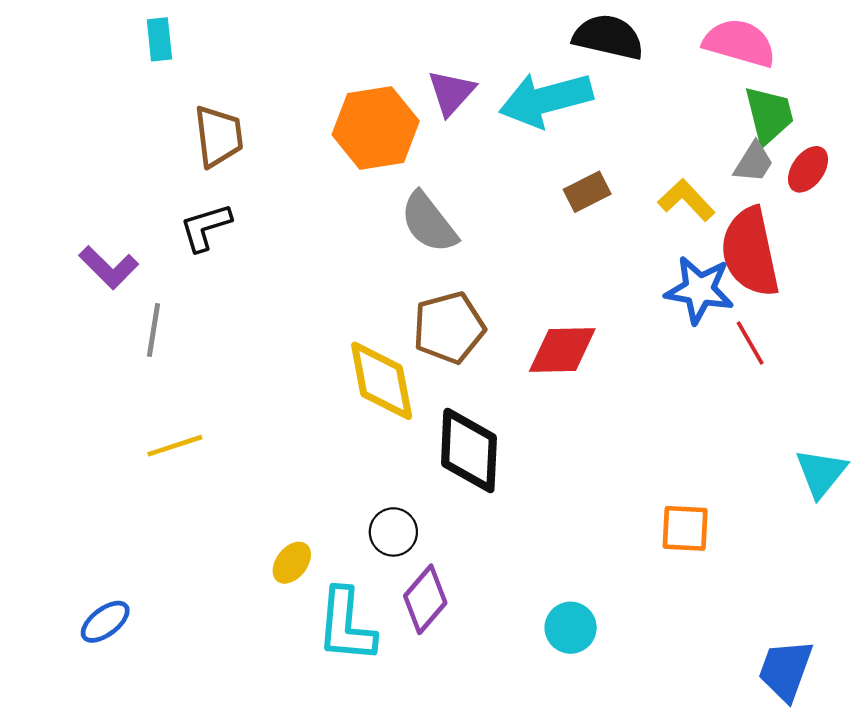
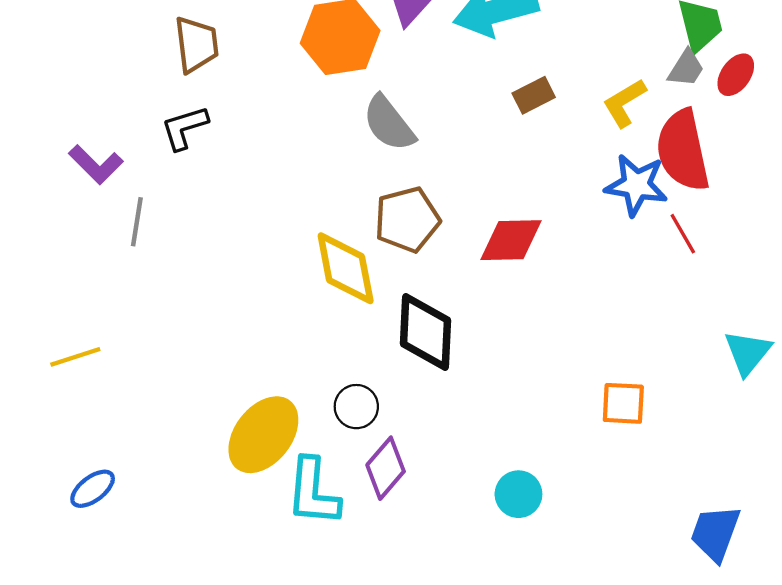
yellow L-shape: (686, 200) -> (624, 103), turned -78
yellow line: (175, 446) -> (75, 357), moved
yellow ellipse: (292, 563) -> (263, 435), size x2.0

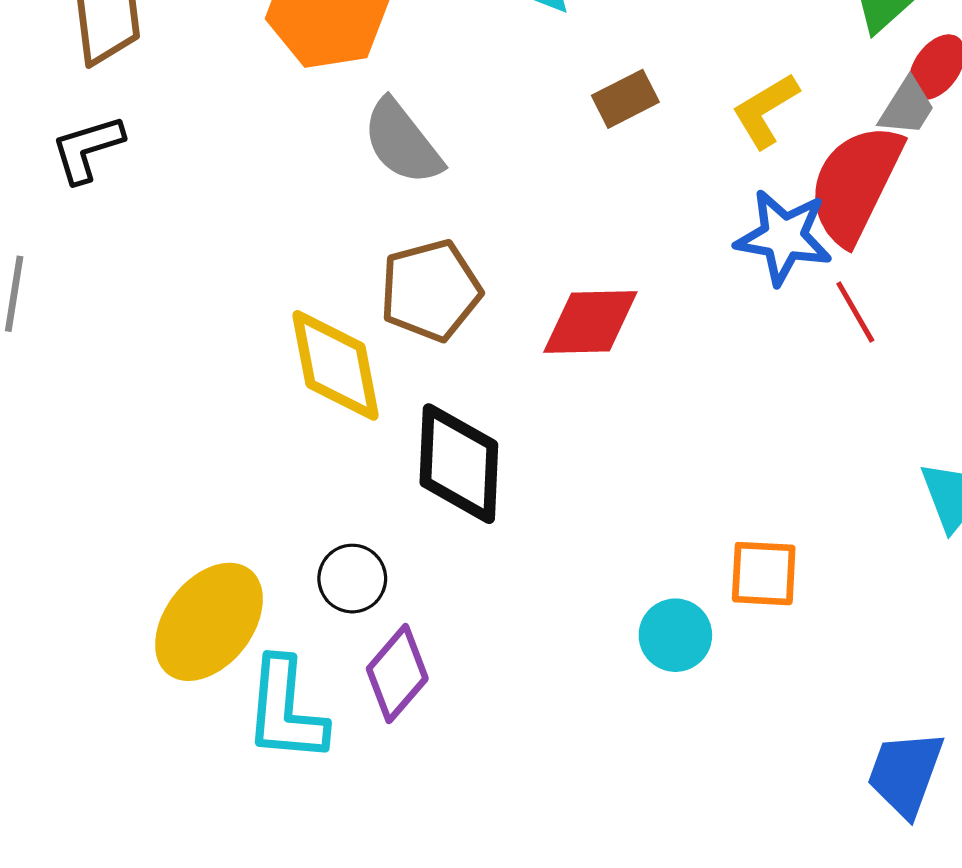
gray trapezoid: (686, 68) -> (907, 107), moved
red semicircle: (683, 150) -> (855, 184), turned 38
cyan circle: (518, 494) -> (675, 635), moved

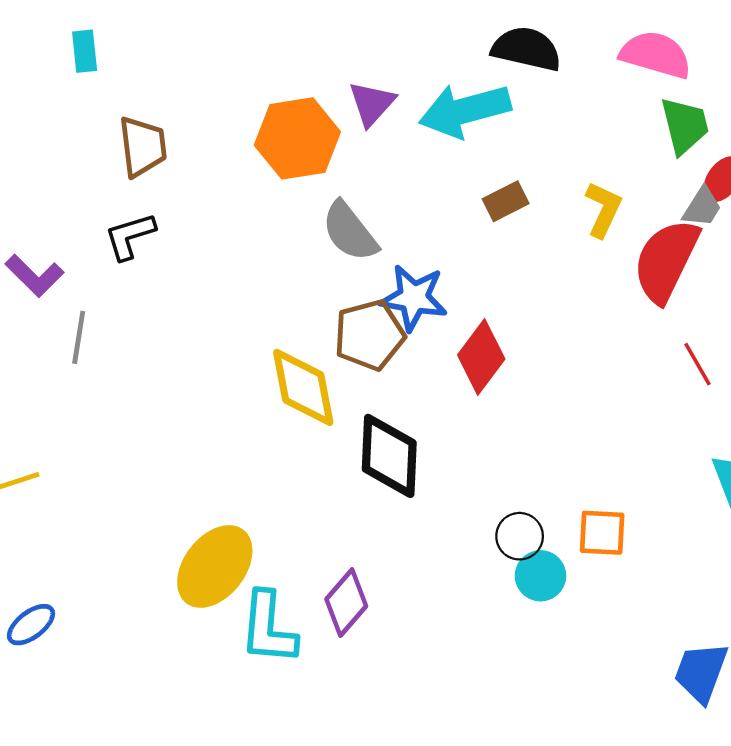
yellow L-shape: (765, 110) -> (603, 209), turned 146
blue star: (784, 237) -> (414, 298), moved
red line: (855, 312) -> (698, 364), moved
red diamond: (590, 322) -> (481, 357), turned -52
black circle: (352, 579) -> (520, 536), moved

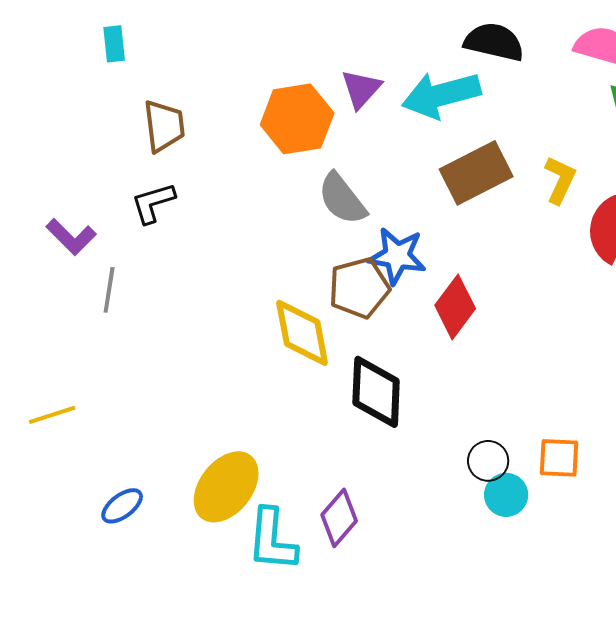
brown rectangle: (506, 201) -> (476, 173), size x1.8
blue ellipse: (31, 625) -> (122, 506), moved

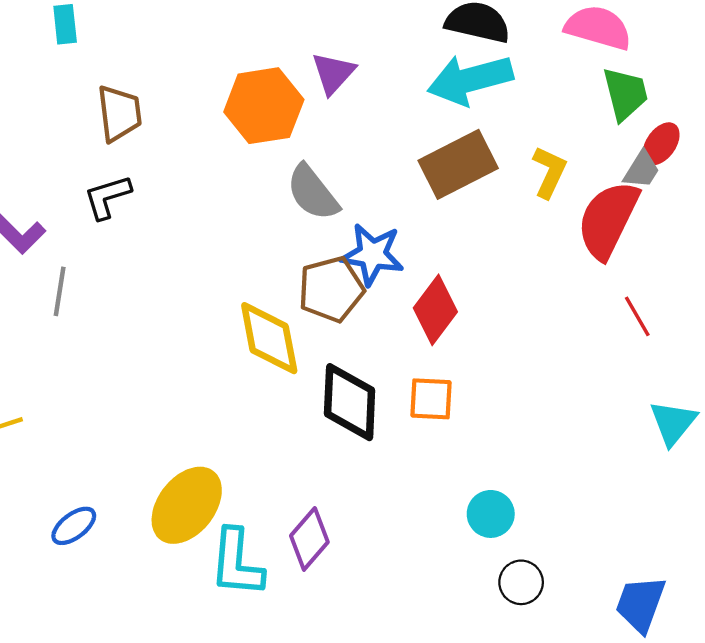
cyan arrow: (441, 95) -> (470, 80), moved
orange square: (559, 458) -> (431, 399), moved
black circle: (488, 461) -> (521, 582), moved

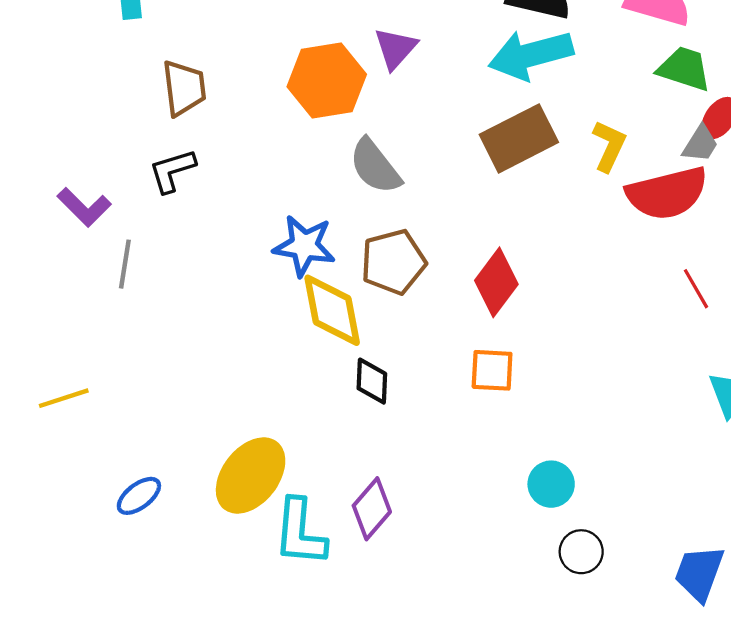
green trapezoid: (625, 94) -> (684, 69), turned -58
red semicircle: (608, 220) -> (667, 193), turned -130
blue star: (372, 254) -> (304, 246), moved
black diamond: (350, 402) -> (372, 381), moved, size x0.6

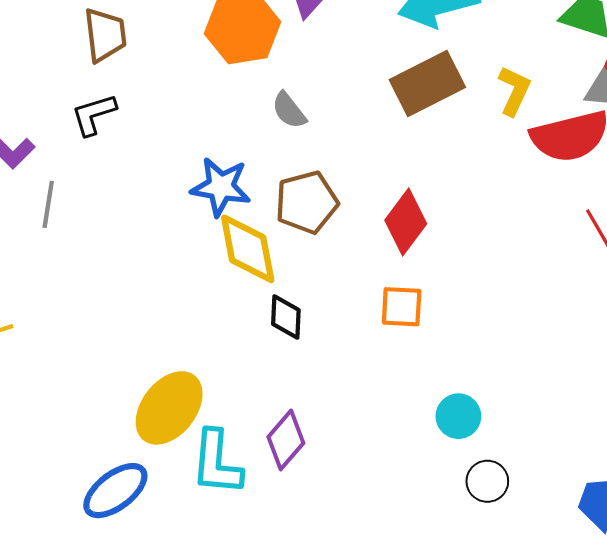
gray semicircle: (375, 166) -> (289, 110), size x0.7
blue ellipse: (139, 496) -> (115, 491), moved, size x1.5

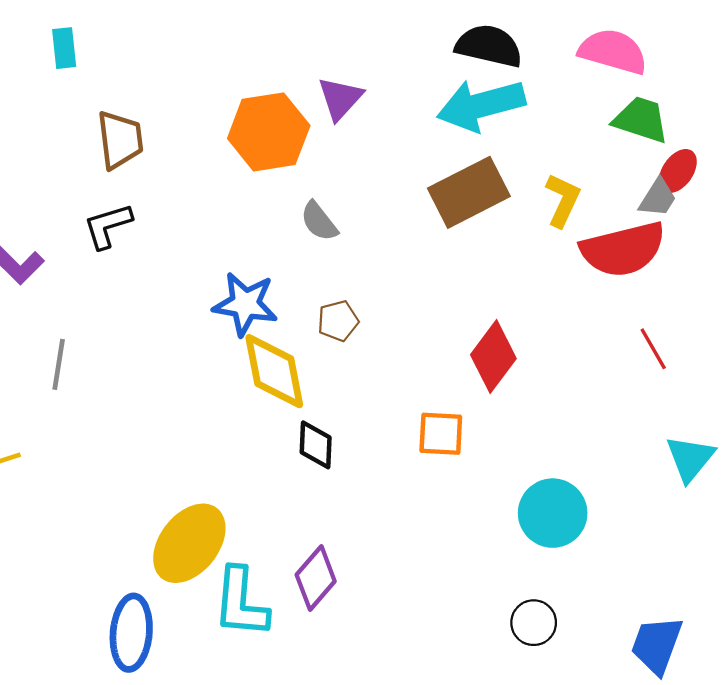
brown pentagon: (307, 202) -> (338, 321), size x0.6
gray line: (48, 204) -> (59, 364), moved
red diamond: (406, 222) -> (493, 357), moved
cyan circle: (458, 416) -> (553, 513), moved, size x1.4
blue ellipse: (115, 491) -> (131, 633), turned -48

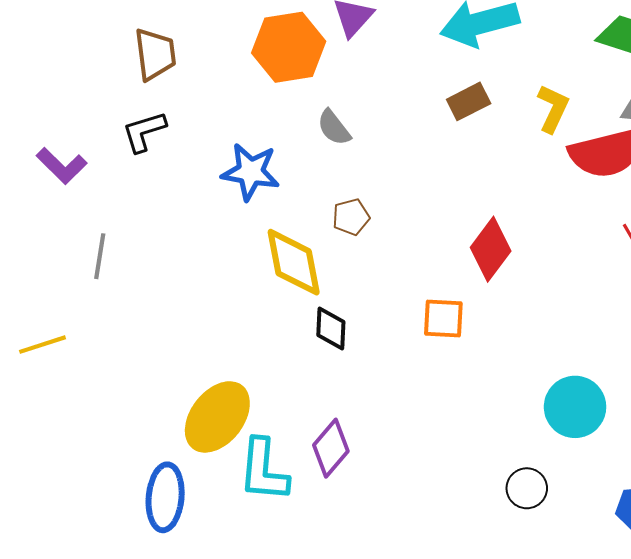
brown rectangle: (469, 192) -> (469, 101), size x0.6
blue star: (245, 304) -> (251, 172), moved
cyan circle: (553, 513) -> (575, 407), moved

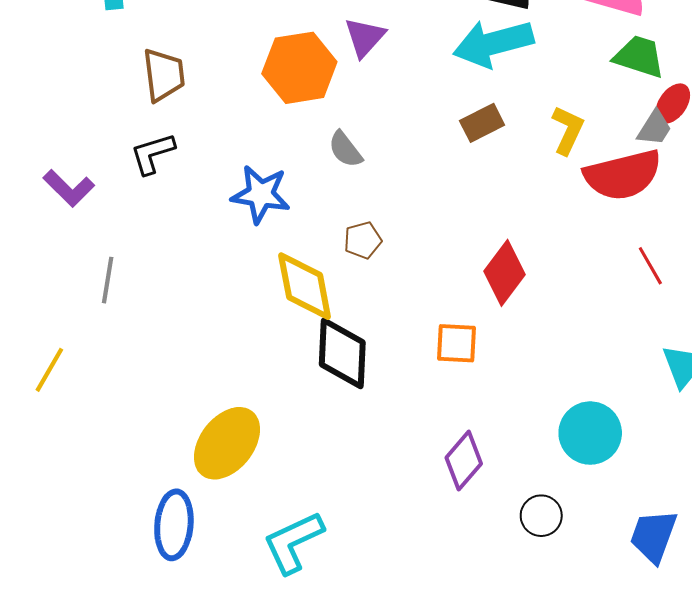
black diamond: (331, 329) -> (342, 353), size x1.6
yellow line: (43, 345) -> (49, 370), turned -42
purple diamond: (331, 448) -> (464, 461), moved
cyan L-shape: (264, 470) -> (293, 542), moved, turned 60

